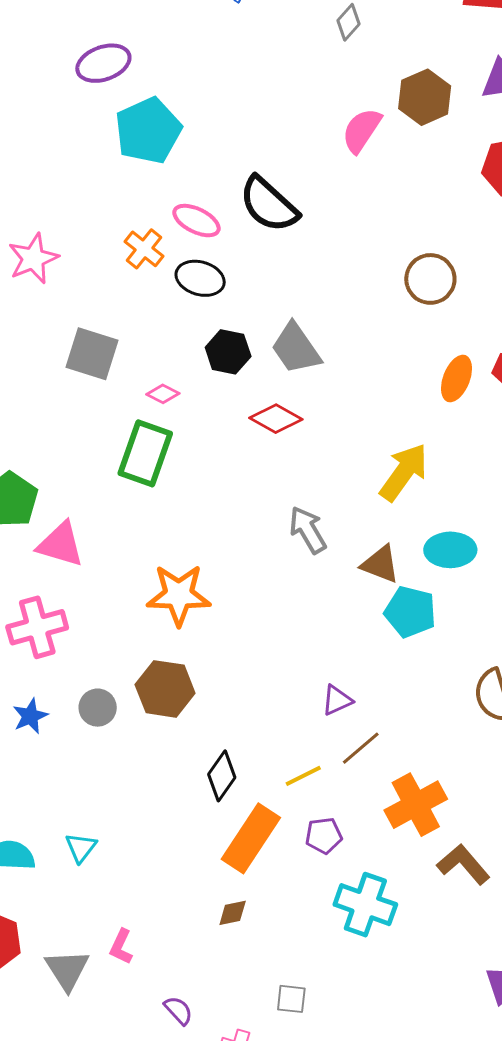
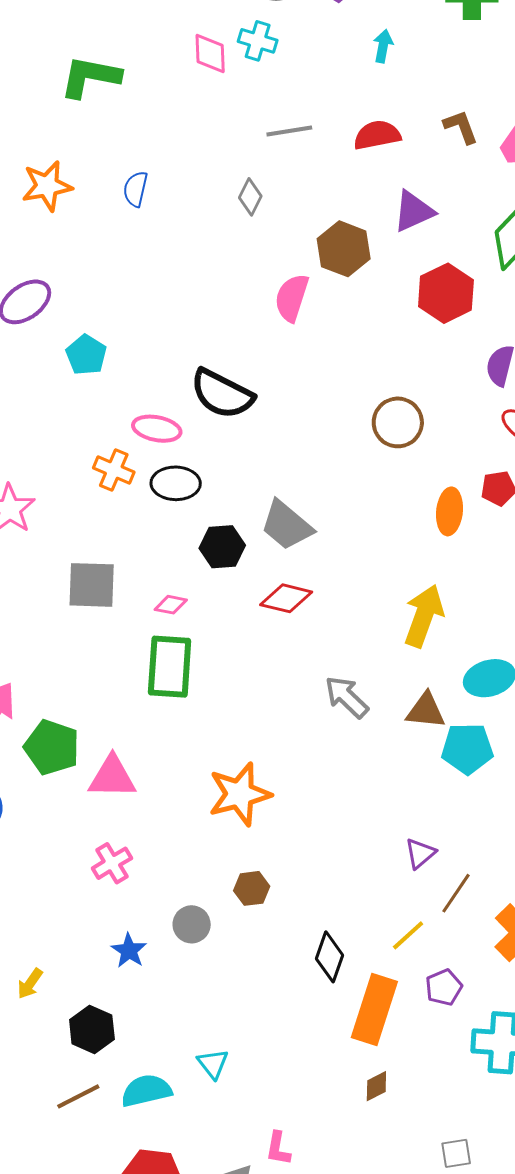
cyan pentagon: (148, 131) -> (86, 355), size x0.6
pink cross: (37, 627) -> (112, 863), size x0.7
brown hexagon: (165, 689) -> (252, 888), size x0.6

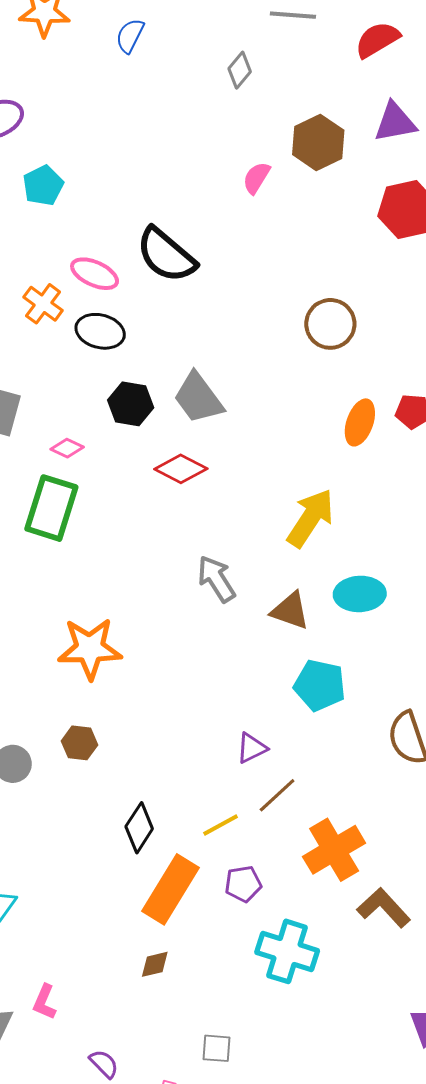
red semicircle: (377, 135) -> (377, 40), turned -33
pink semicircle: (292, 298) -> (256, 178), size x0.7
cyan pentagon: (467, 749) -> (320, 685), moved

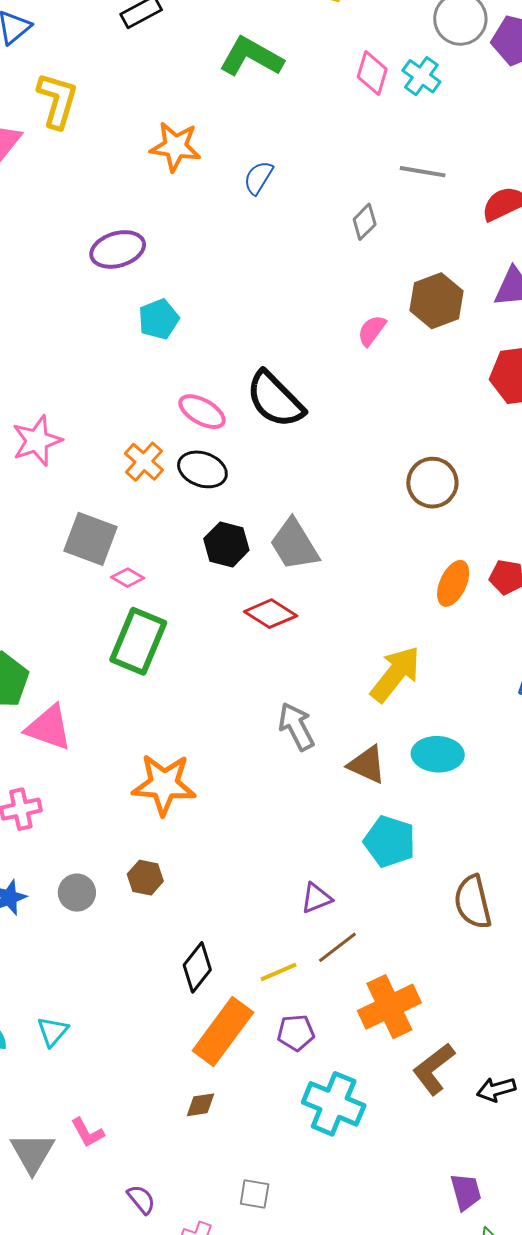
orange cross: (43, 304) -> (144, 462), moved
pink diamond: (67, 448) -> (128, 578), moved
brown L-shape: (384, 908) -> (434, 1069), turned -90
pink L-shape: (45, 1002) -> (87, 1133), turned -57

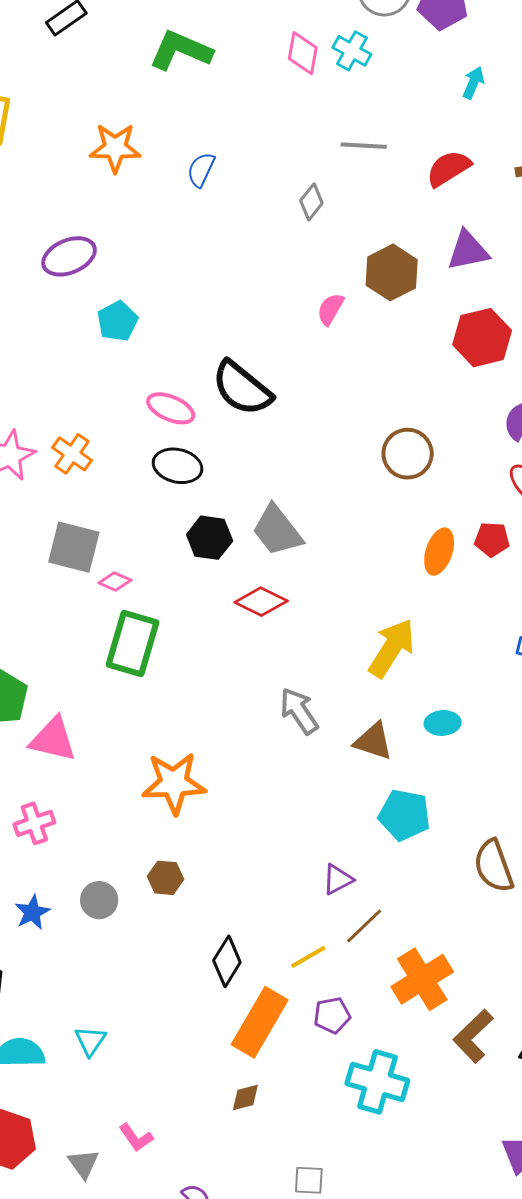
orange cross: (144, 462) -> (72, 454), moved
cyan ellipse: (438, 754) -> (443, 723), size x0.7
gray triangle: (32, 1153) -> (83, 1164), size x0.7

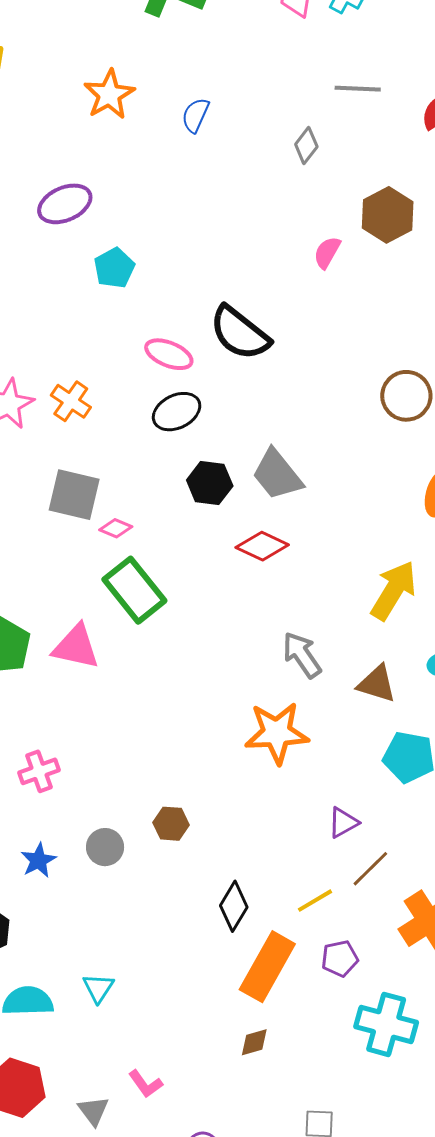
orange star: (115, 148) -> (109, 95), turned -30
black ellipse: (178, 466) -> (177, 412), turned -39
green rectangle: (133, 644) -> (134, 590), turned -54
pink triangle: (53, 739) -> (76, 647), moved
orange star: (174, 783) -> (277, 733), moved

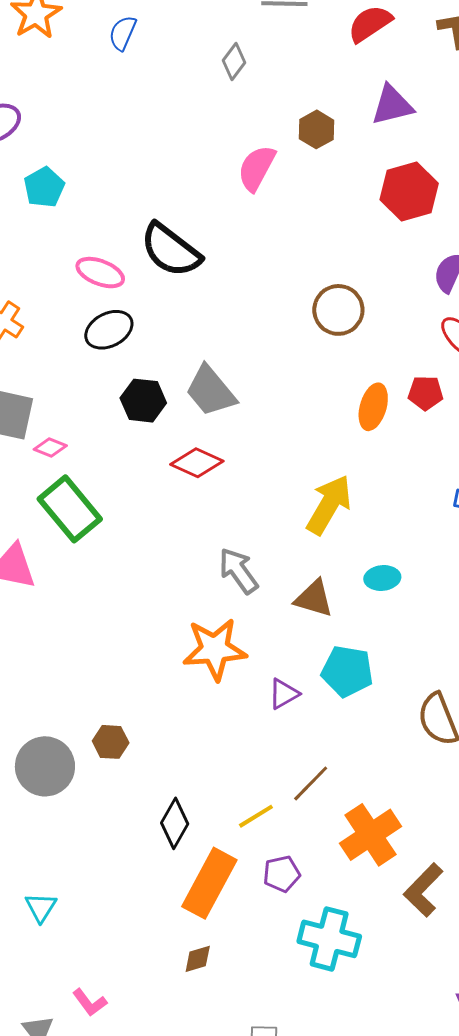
brown hexagon: (388, 215) -> (316, 129), size x0.7
pink semicircle: (327, 252) -> (257, 168), size x1.4
purple triangle: (343, 823) -> (284, 694), moved
gray circle: (105, 847) -> (45, 766), size x1.6

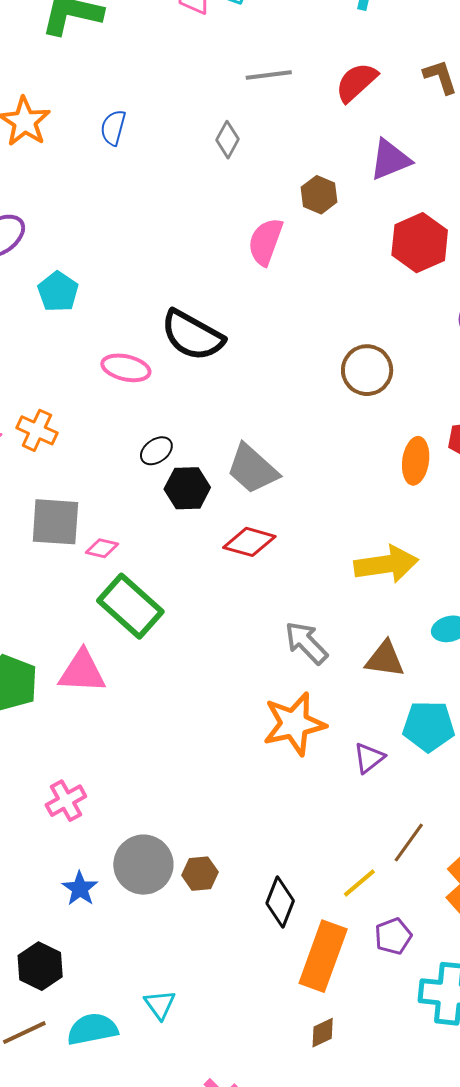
black ellipse: (109, 330) -> (156, 451), moved, size x0.7
yellow arrow: (329, 505) -> (386, 564), turned 60
brown hexagon: (111, 742) -> (200, 874), moved

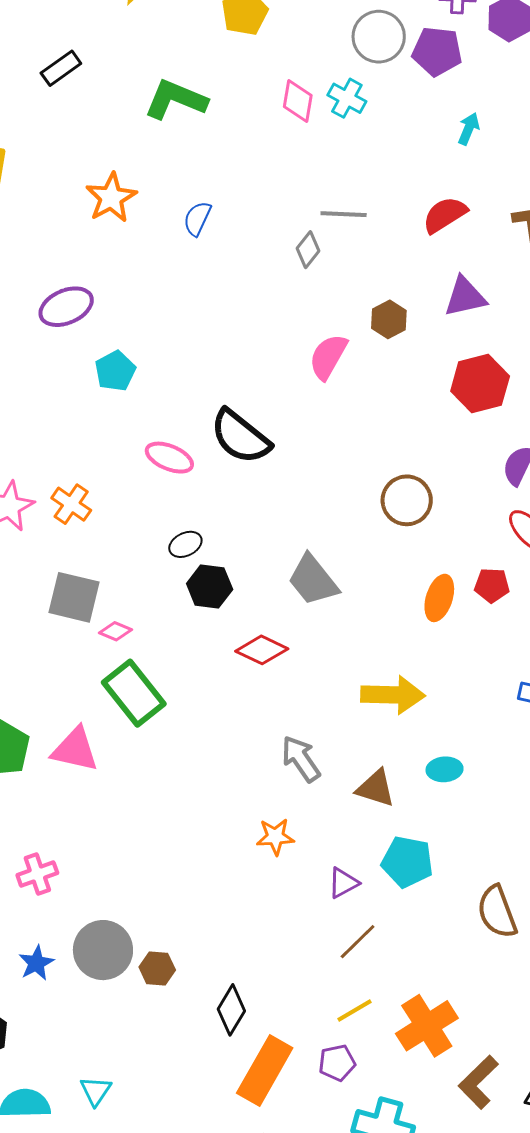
gray line: (269, 75) -> (344, 214), moved
gray trapezoid: (252, 469) -> (313, 580), moved
orange star: (294, 724) -> (275, 837), size x0.6
brown line: (409, 843) -> (358, 942), moved
yellow line: (359, 883) -> (354, 1011), moved

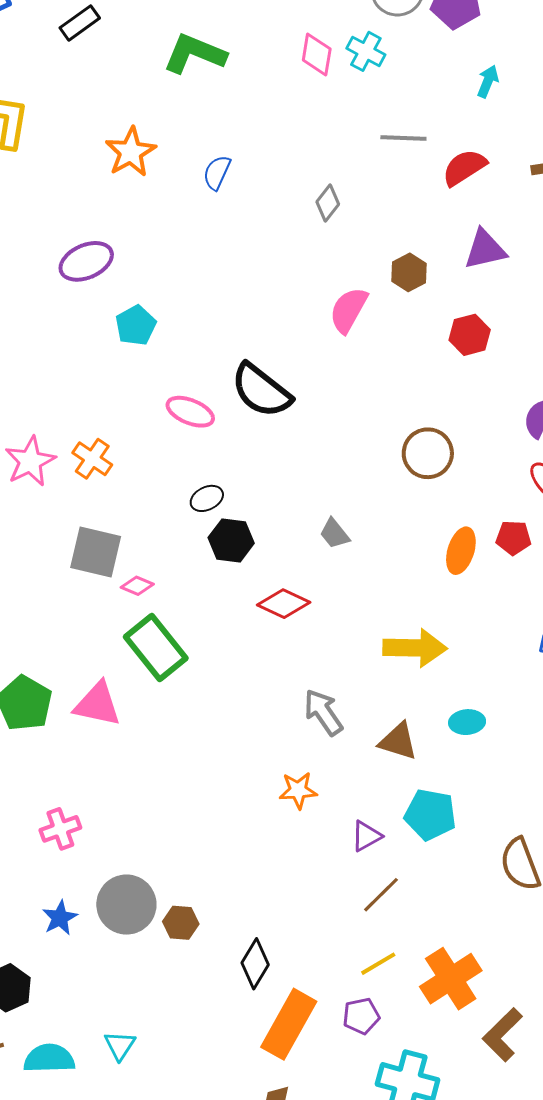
gray line: (344, 214) -> (403, 138), moved
red hexagon: (480, 384) -> (470, 335), moved, size x0.7
gray trapezoid: (313, 580) -> (334, 534), size x0.6

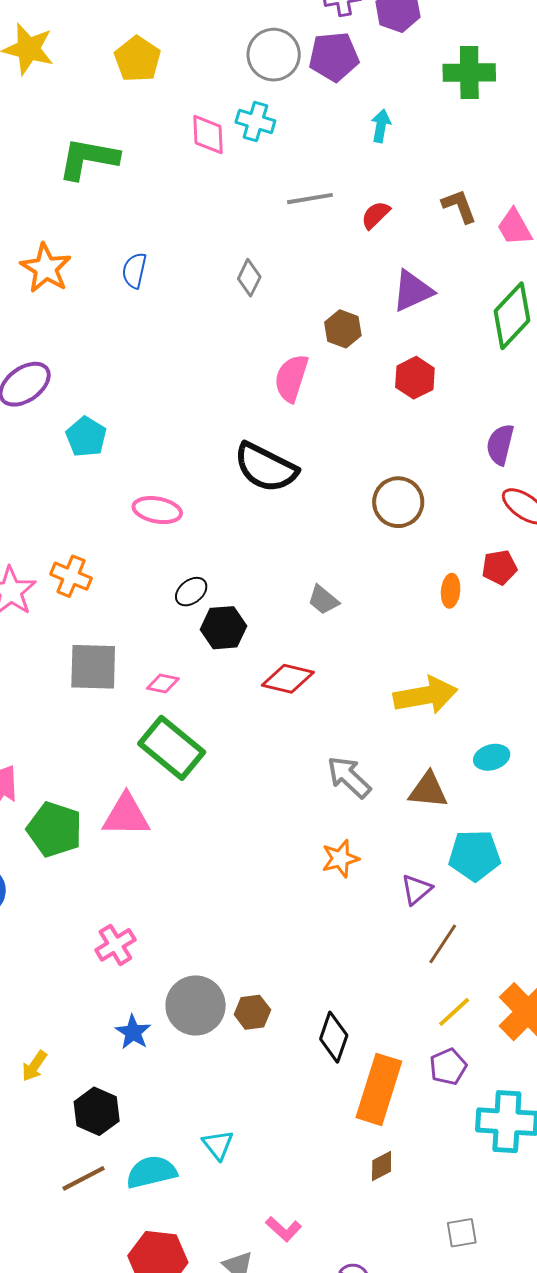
red semicircle: (464, 167) -> (376, 215), size x0.7
black semicircle: (261, 391) -> (266, 468), moved
orange ellipse: (461, 551) -> (451, 591), size x0.7
pink diamond: (137, 586) -> (163, 683), moved

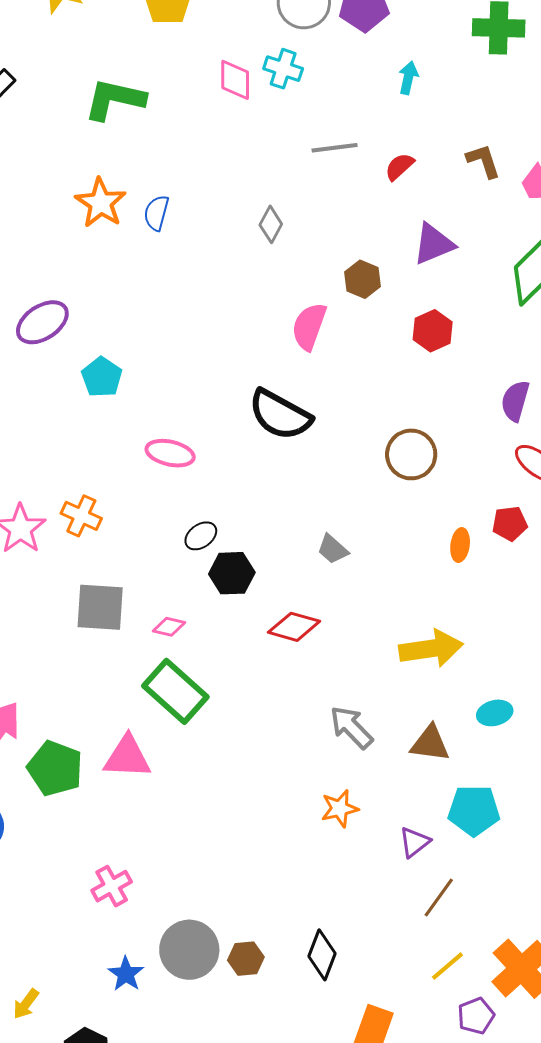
orange star: (46, 268) -> (101, 203), moved
black diamond: (334, 1037) -> (322, 955), moved
purple pentagon: (448, 1067) -> (476, 1016), moved

